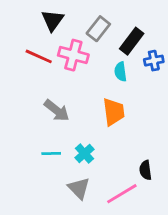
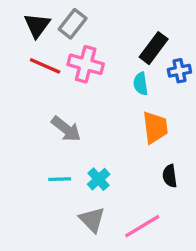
black triangle: (53, 20) -> (37, 25), moved
gray rectangle: (98, 29) -> (73, 24), moved
orange trapezoid: (114, 112) -> (155, 127), moved
black semicircle: (145, 170) -> (170, 176), moved

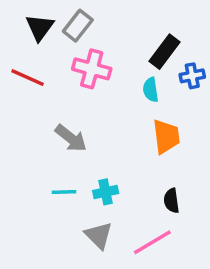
red line: (45, 66) -> (28, 78), moved
black semicircle: (170, 176) -> (171, 201), moved
cyan cross: (99, 179) -> (106, 192), turned 30

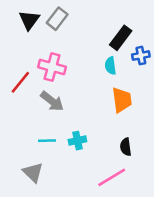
pink cross: (92, 69) -> (52, 67), moved
red line: (28, 78) -> (20, 82), moved, turned -75
gray triangle: (99, 235) -> (33, 172), moved

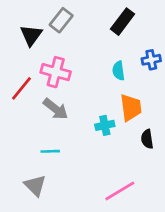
black triangle: (29, 20) -> (31, 35), moved
black rectangle: (121, 38) -> (123, 22), moved
cyan cross: (77, 141) -> (105, 125), moved
black semicircle: (126, 147) -> (147, 139), moved

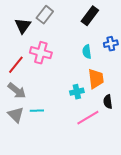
gray arrow: (56, 109) -> (17, 91), moved
gray triangle: (35, 185) -> (16, 115), moved
pink line: (120, 191) -> (88, 118), moved

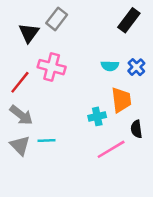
black rectangle: (90, 16) -> (129, 20), moved
blue cross: (111, 44) -> (136, 67), moved, turned -32
cyan semicircle: (87, 52) -> (110, 66), turned -80

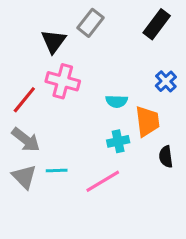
gray rectangle: (57, 19) -> (90, 23), moved
black triangle: (29, 33) -> (54, 41), moved
cyan semicircle: (110, 66) -> (117, 101), moved
pink line: (111, 149) -> (103, 181), moved

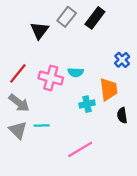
black rectangle: (157, 24) -> (95, 18), moved
pink cross: (63, 81) -> (51, 78), moved
cyan semicircle: (117, 101) -> (76, 72), moved
pink line: (103, 181) -> (80, 149), moved

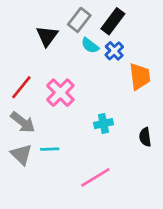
blue cross: (122, 60) -> (114, 51), moved
cyan semicircle: (76, 72) -> (90, 46), moved, turned 35
pink cross: (51, 78) -> (60, 93), turned 30
orange trapezoid: (109, 89) -> (140, 76), moved

